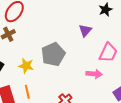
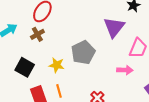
purple triangle: (85, 30) -> (114, 27), size x1.6

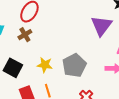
gray pentagon: (83, 52) -> (74, 65), moved

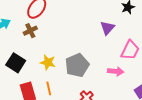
purple triangle: (101, 26) -> (107, 28), size x0.7

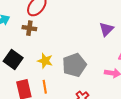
brown cross: (30, 31) -> (29, 28), turned 32

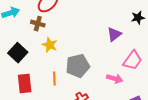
yellow star: (45, 61) -> (50, 45), moved
orange line: (45, 87) -> (54, 78), moved

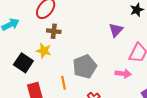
brown cross: (38, 24) -> (54, 31), moved
yellow star: (50, 45) -> (44, 51), moved

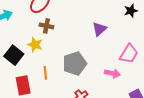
purple triangle: (116, 30) -> (99, 29), moved
orange line: (64, 83) -> (45, 73), moved

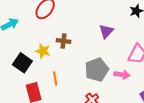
brown cross: (46, 26) -> (64, 41), moved
gray pentagon: (75, 64) -> (97, 70), moved

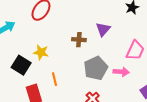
brown cross: (64, 41) -> (79, 40), moved

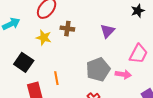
brown cross: (79, 40) -> (67, 29), moved
yellow star: (41, 52) -> (44, 38), moved

